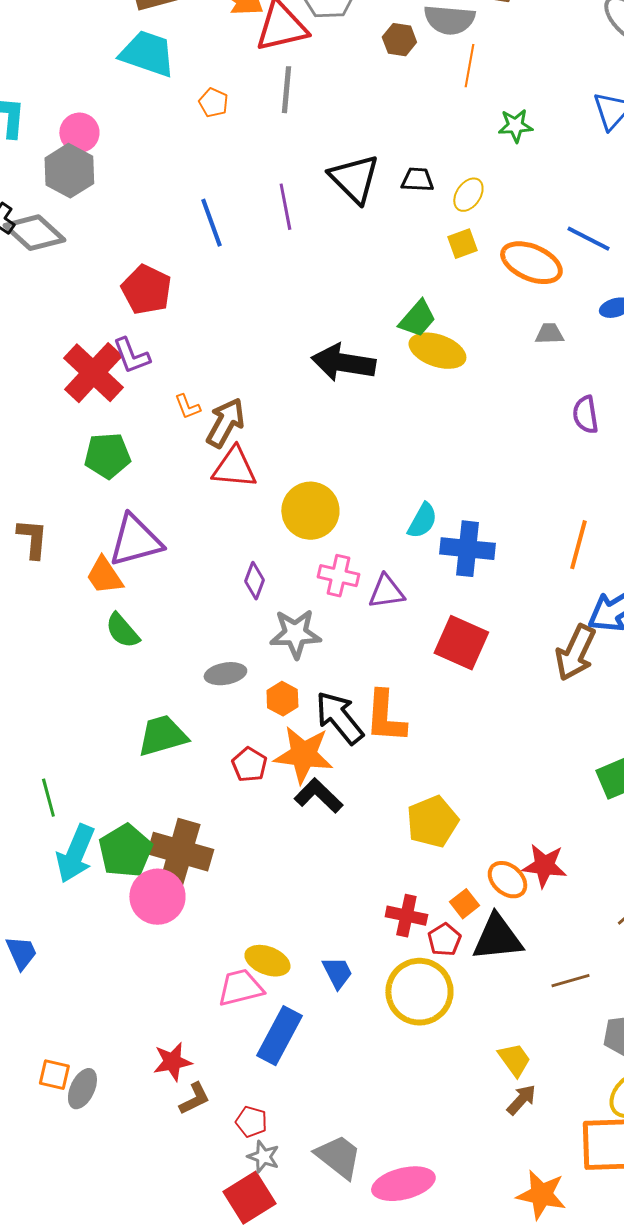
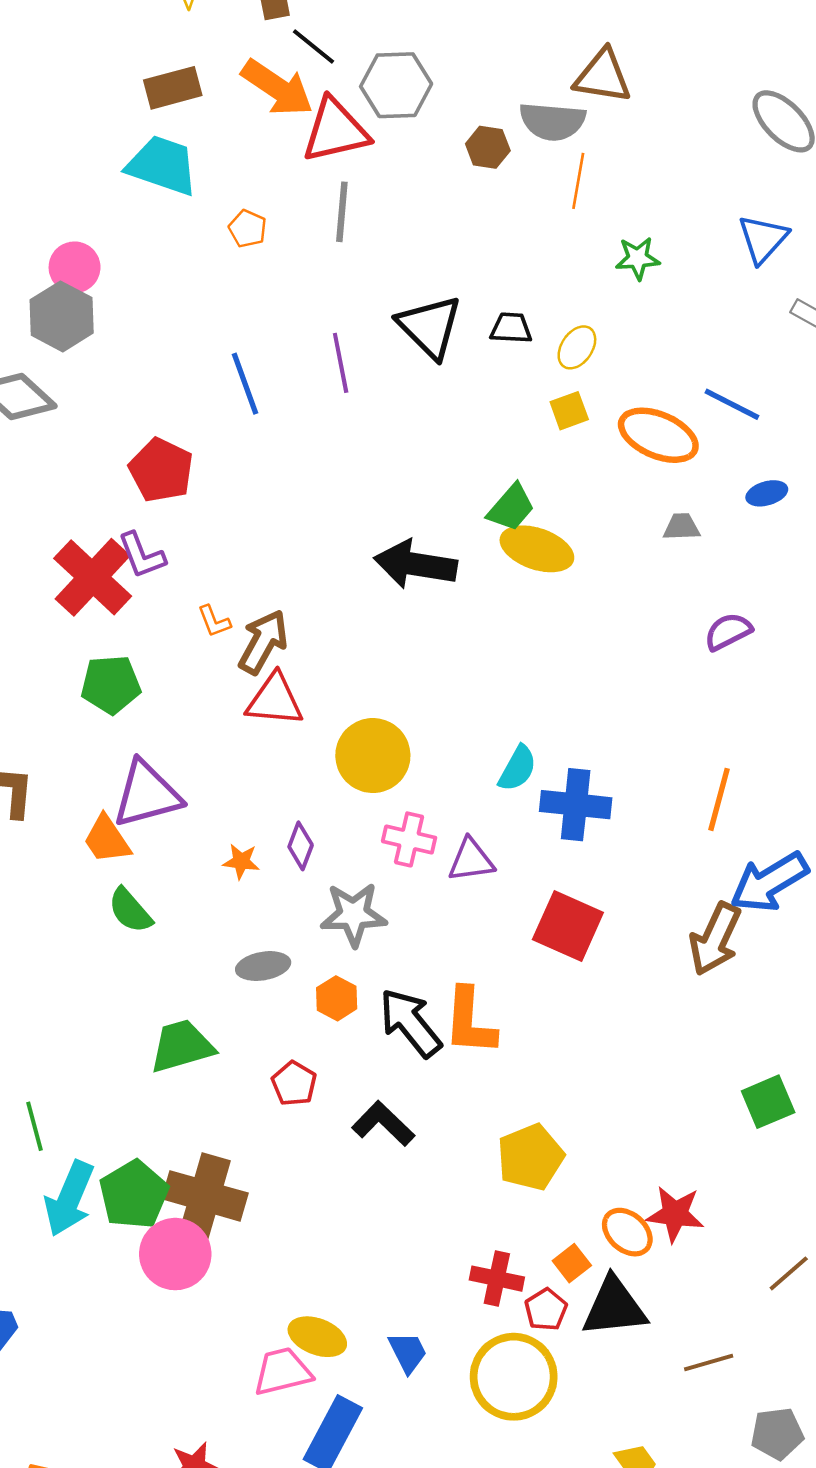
purple semicircle: (585, 415) -> (728, 632), turned 72
orange star: (303, 755) -> (241, 861), moved, size x0.5

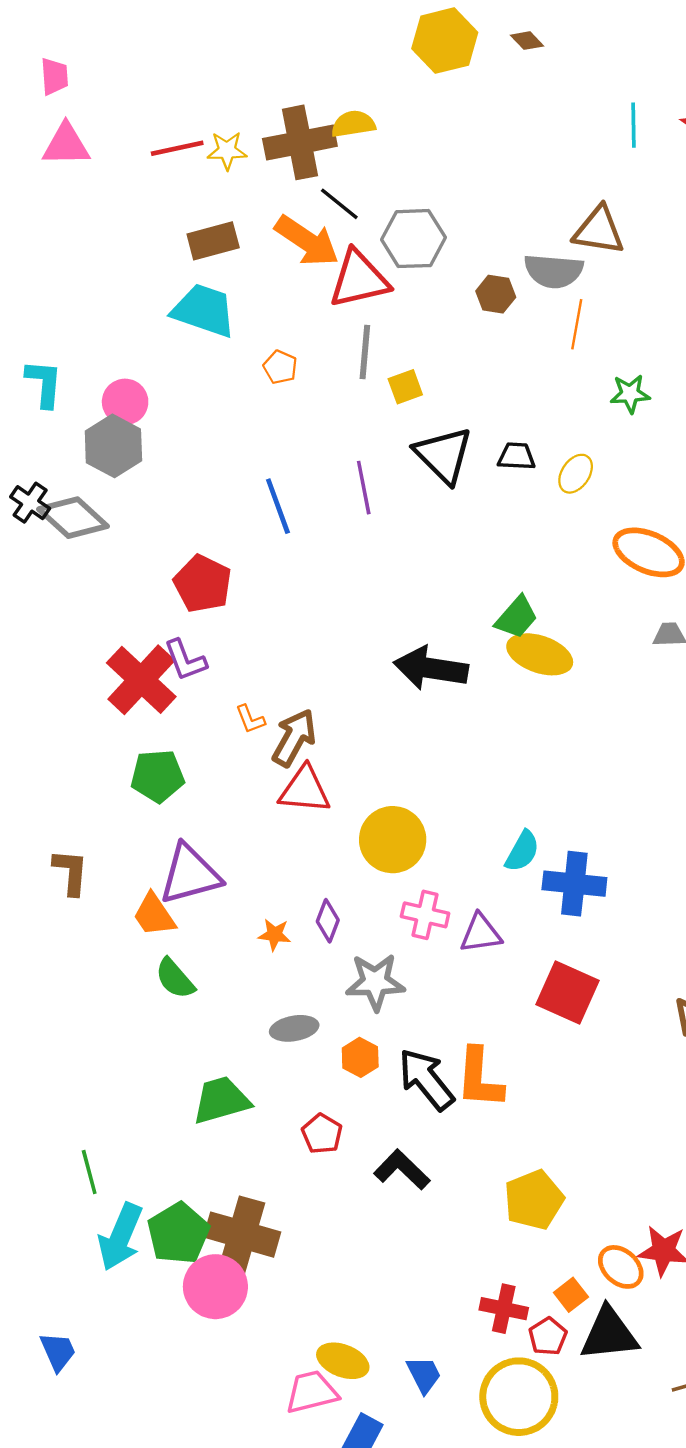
yellow square: (569, 411) -> (405, 387), moved

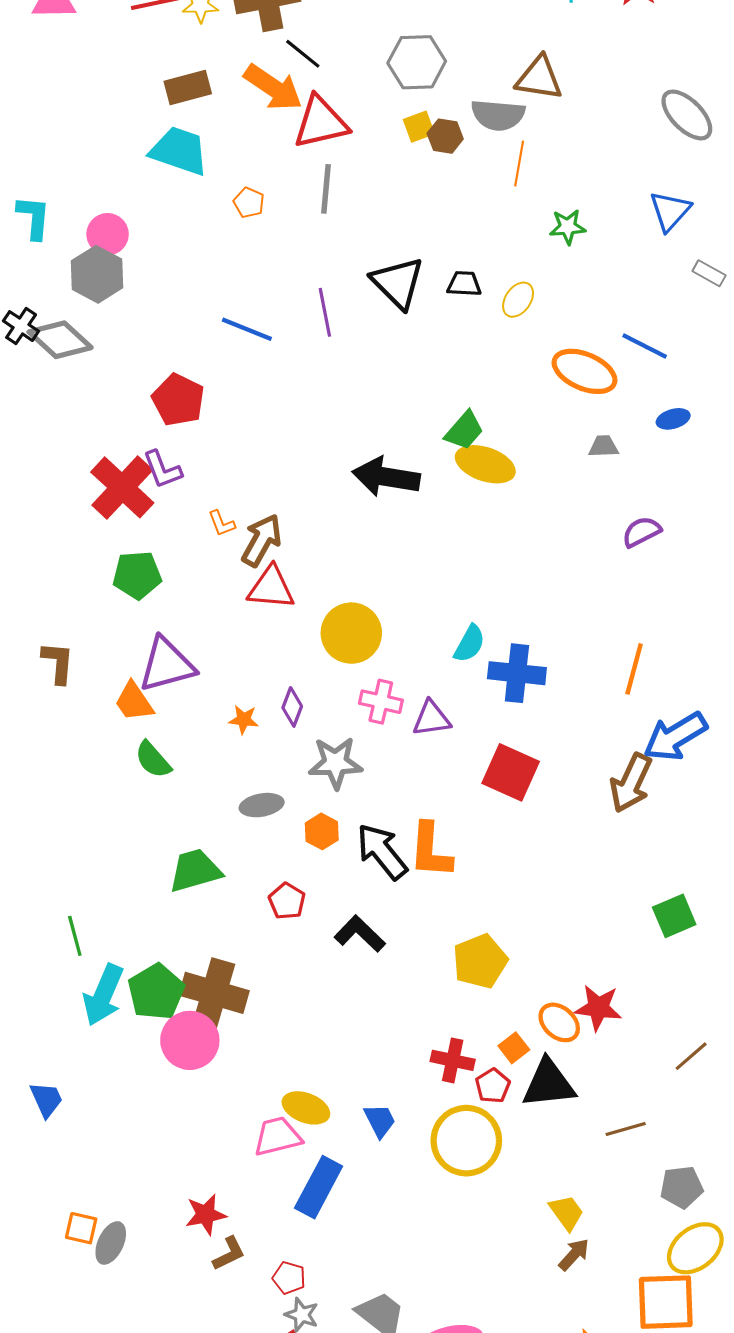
gray hexagon: (413, 239) -> (417, 62), moved
yellow square: (405, 387) -> (419, 127), moved
blue line: (278, 506) -> (247, 329), turned -48

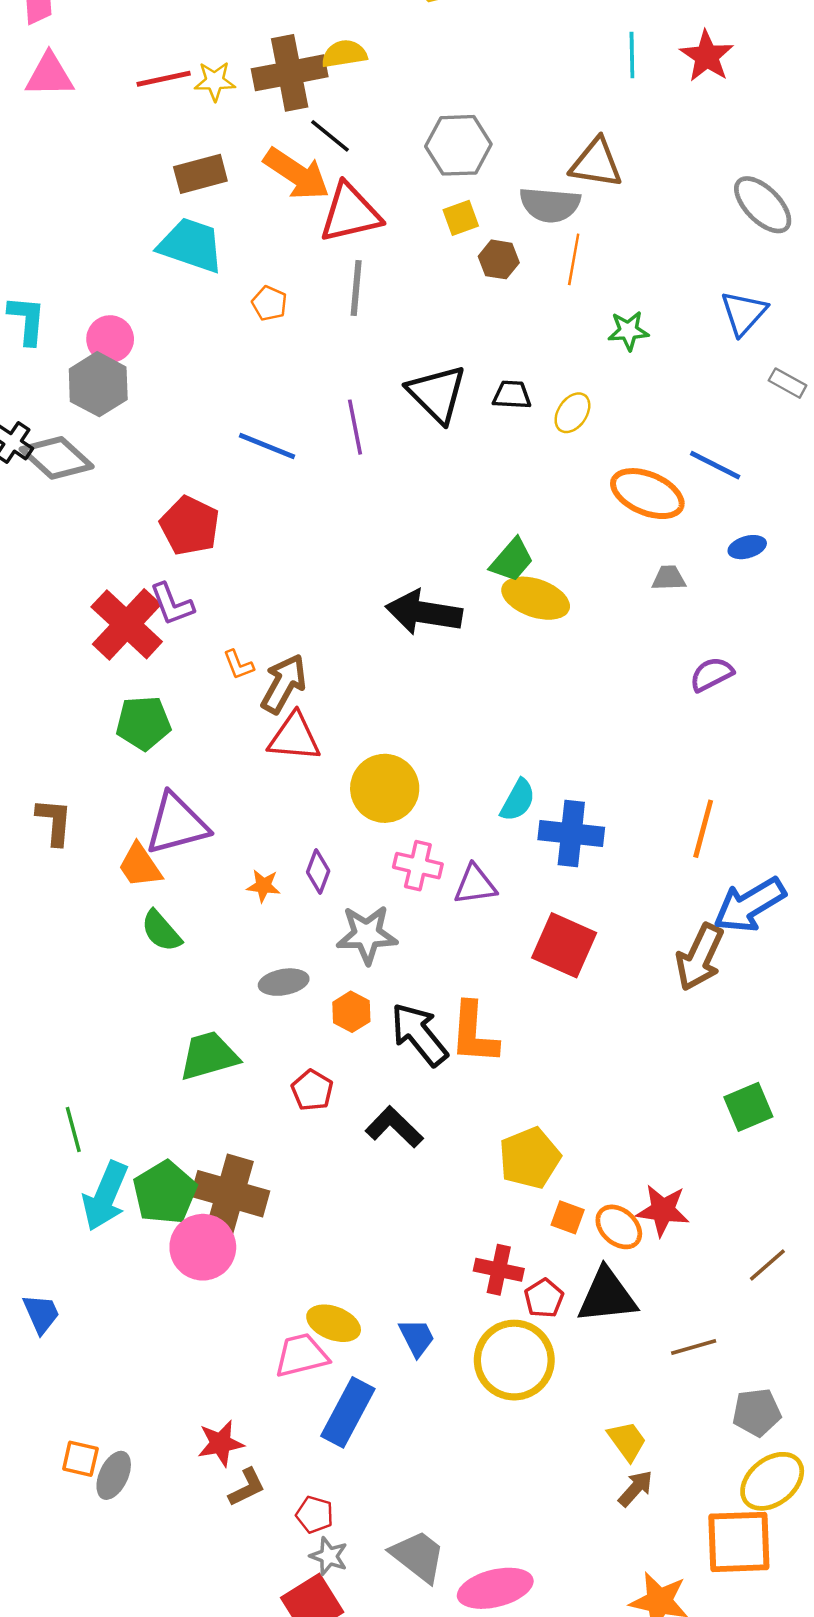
brown hexagon: (445, 136) -> (499, 259), moved
orange square: (514, 1048) -> (568, 1217), moved, turned -32

